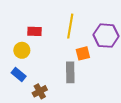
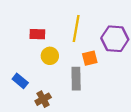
yellow circle: (22, 50) -> (50, 56), moved

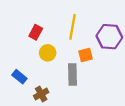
red rectangle: (37, 34) -> (36, 32), turned -64

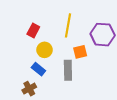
blue rectangle: (19, 77) -> (38, 69), moved
brown cross: (41, 94) -> (29, 89), moved

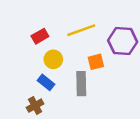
yellow line: (68, 25) -> (81, 30), turned 60
red rectangle: (33, 31) -> (40, 36), turned 32

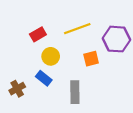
gray rectangle: (81, 84) -> (75, 92), moved
brown cross: (35, 106) -> (17, 89), moved

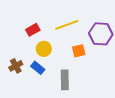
brown cross: (17, 89) -> (16, 66), moved

